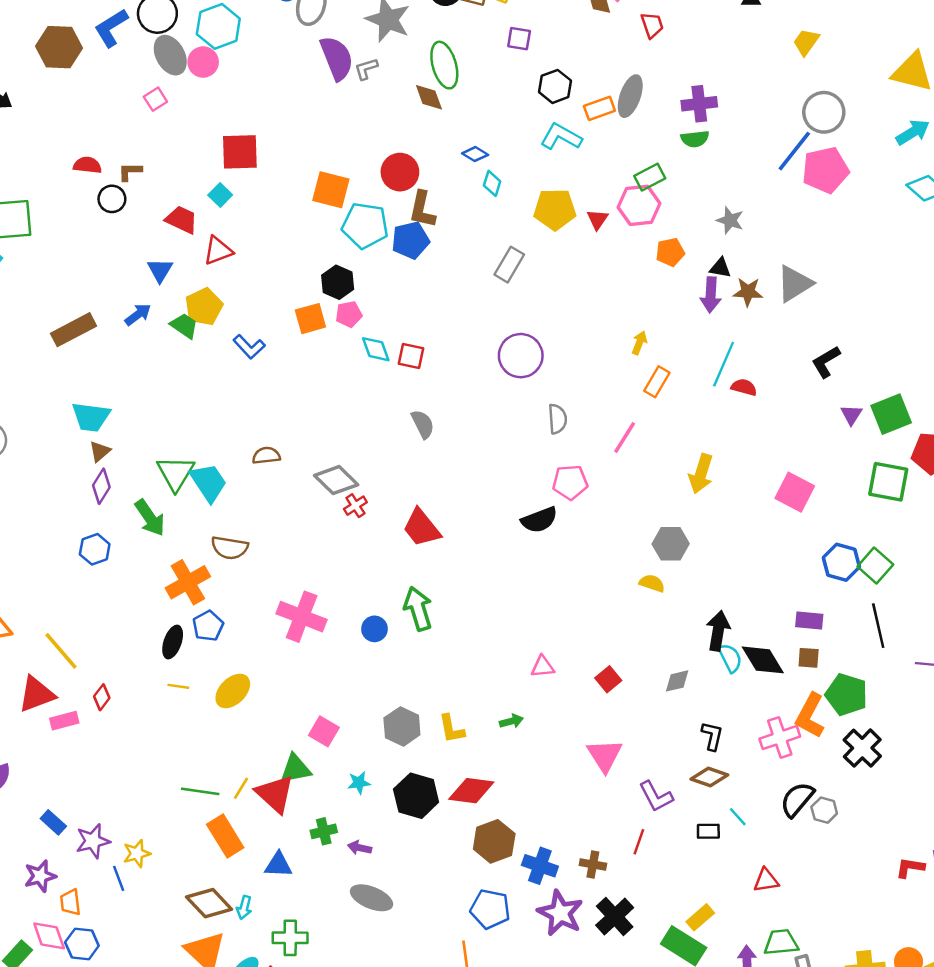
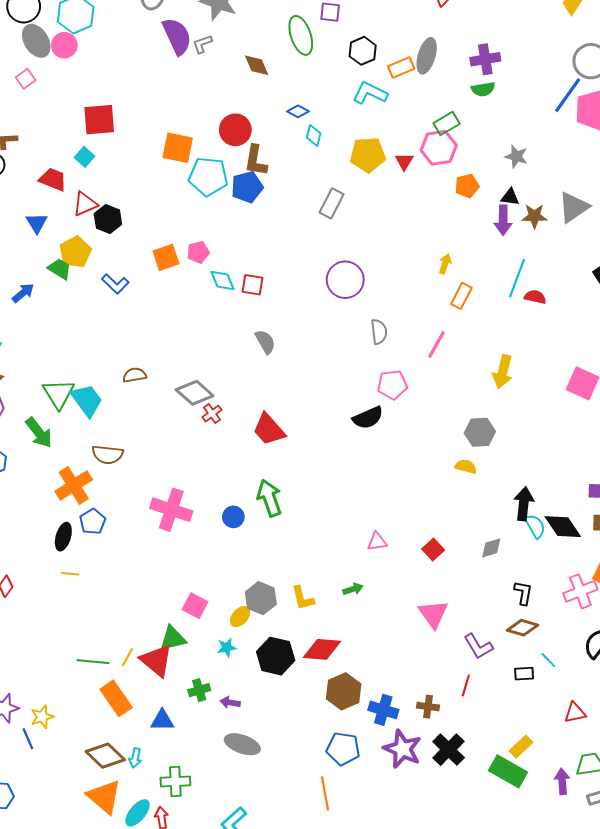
green ellipse: (444, 65) -> (301, 35), moved
black hexagon: (338, 282) -> (108, 219), moved
blue arrow: (138, 315) -> (23, 293), moved
yellow ellipse: (233, 691) -> (240, 617), moved, size x0.7

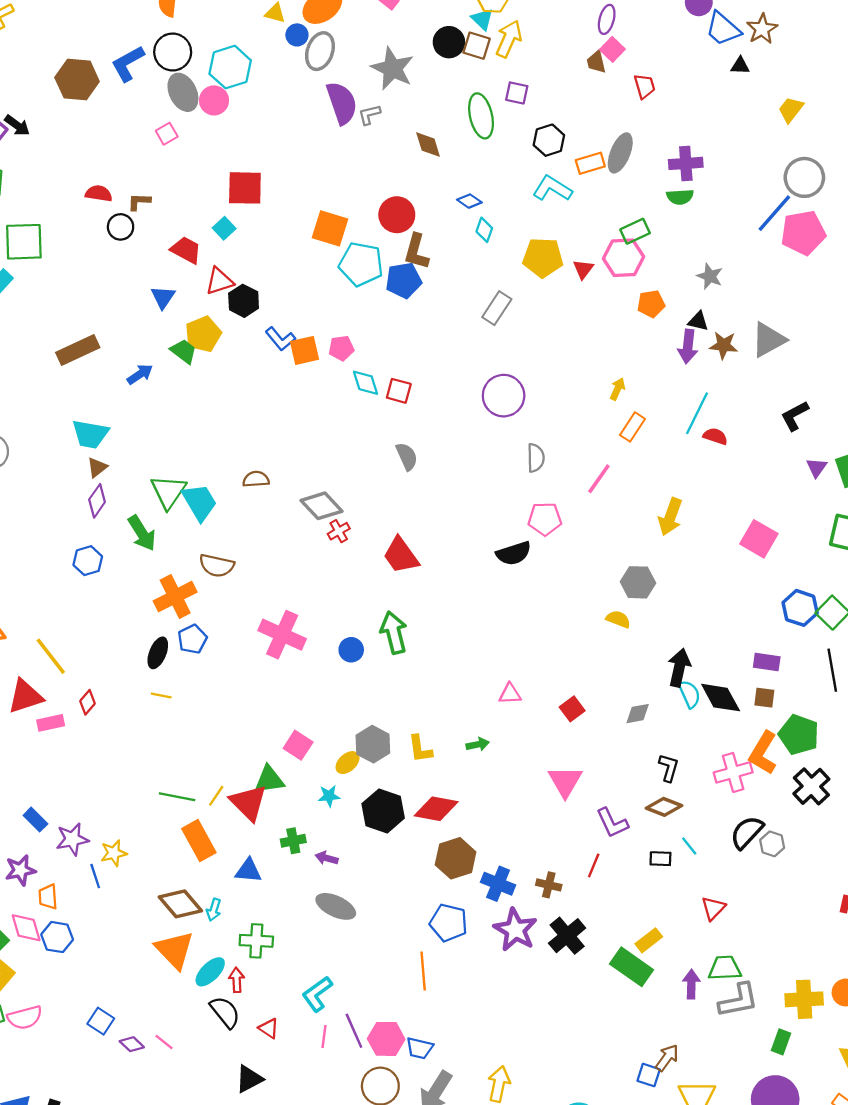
blue L-shape: (115, 284) -> (280, 339), moved
red triangle: (575, 713) -> (713, 908), turned -40

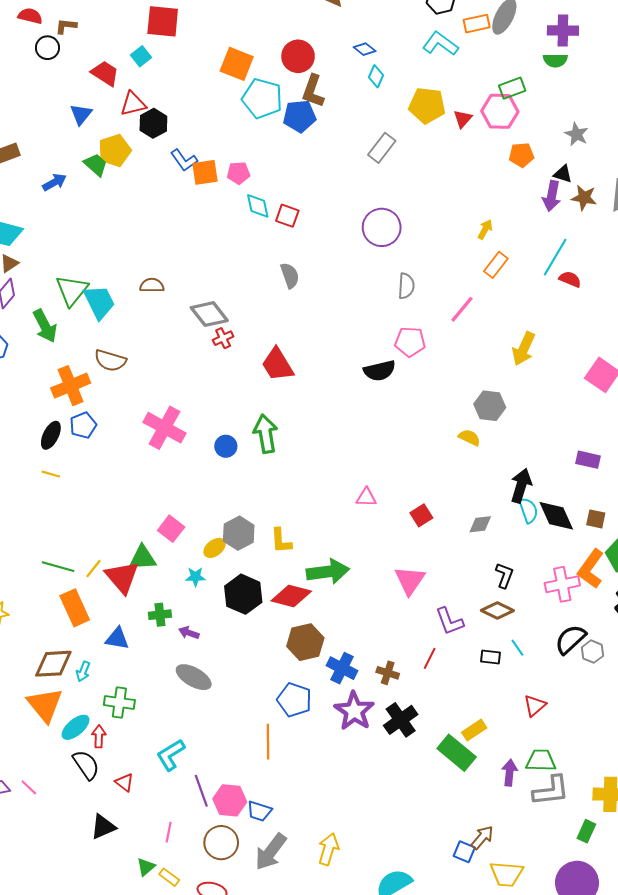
purple rectangle: (767, 662) -> (588, 460), moved
green arrow: (478, 744) -> (328, 572), moved, size x2.0
brown diamond: (180, 904) -> (53, 664), turned -57
pink line: (324, 1036) -> (169, 832), moved

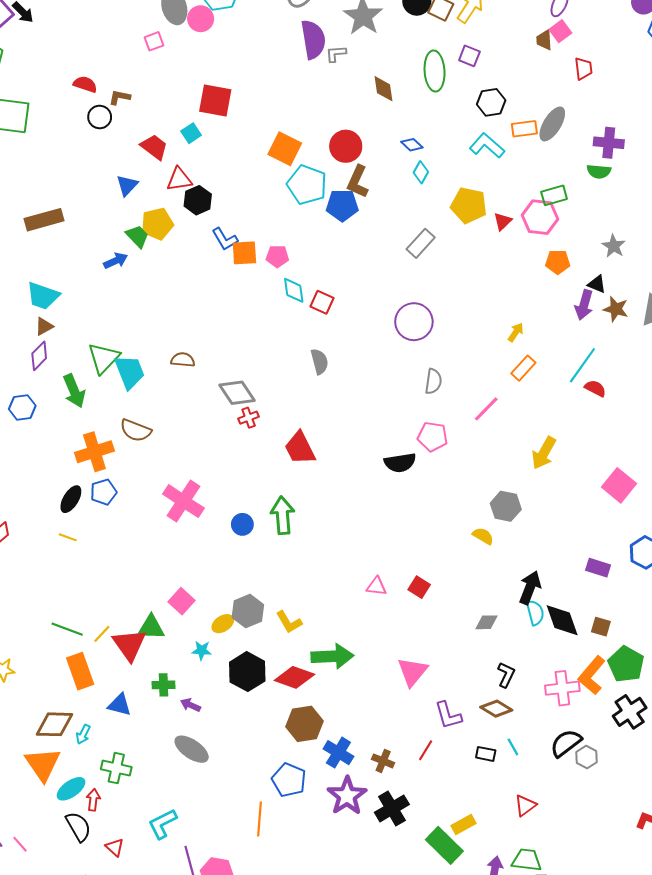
blue arrow: (54, 182) -> (116, 261), moved
red square: (421, 515) -> (419, 587), moved, turned -30
yellow L-shape: (281, 541) -> (289, 622), turned -32

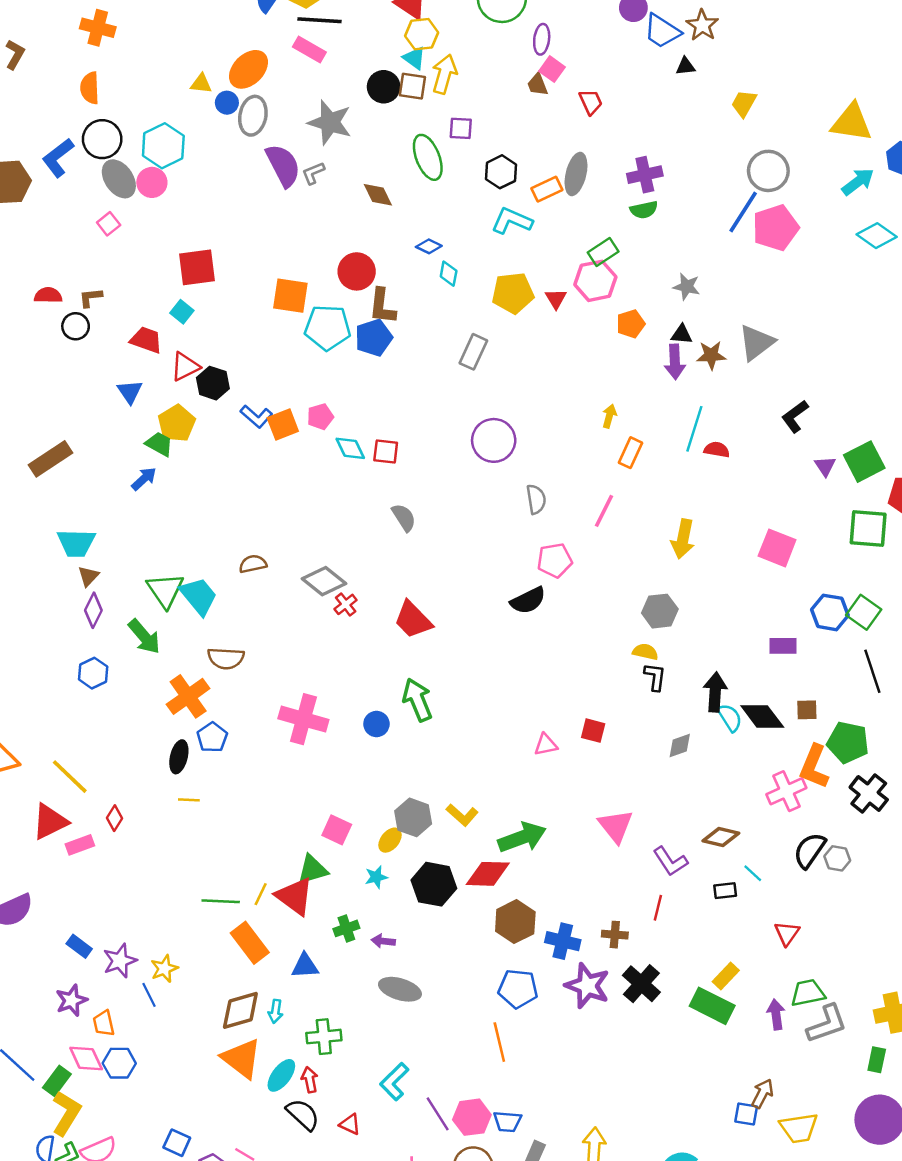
black L-shape: (506, 675) -> (655, 677), moved

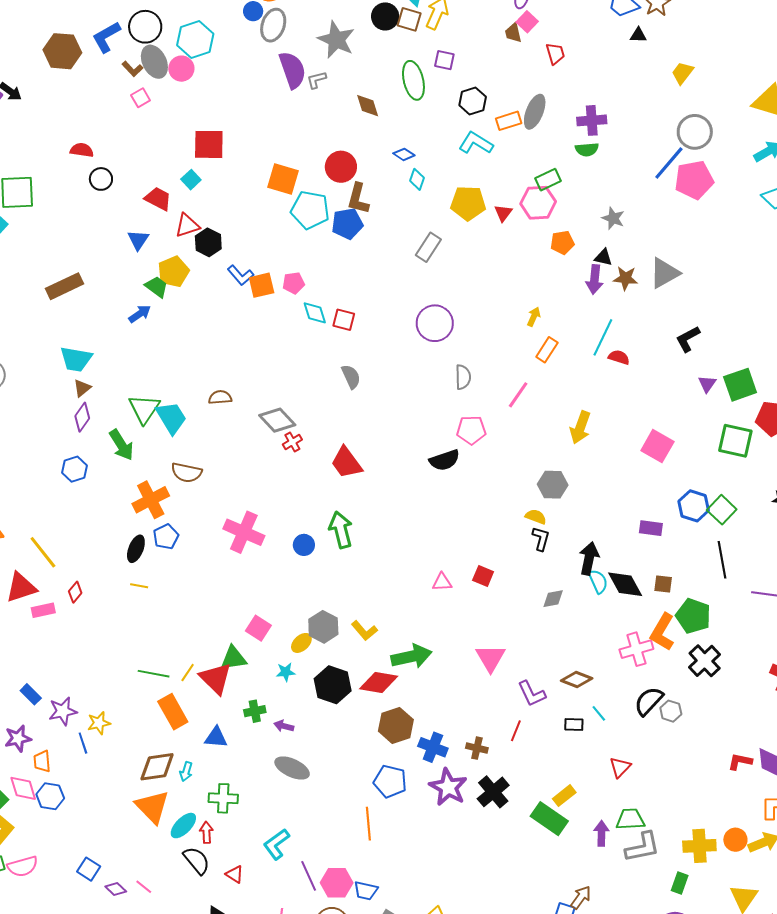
brown L-shape: (91, 297) -> (132, 69), moved, turned -135

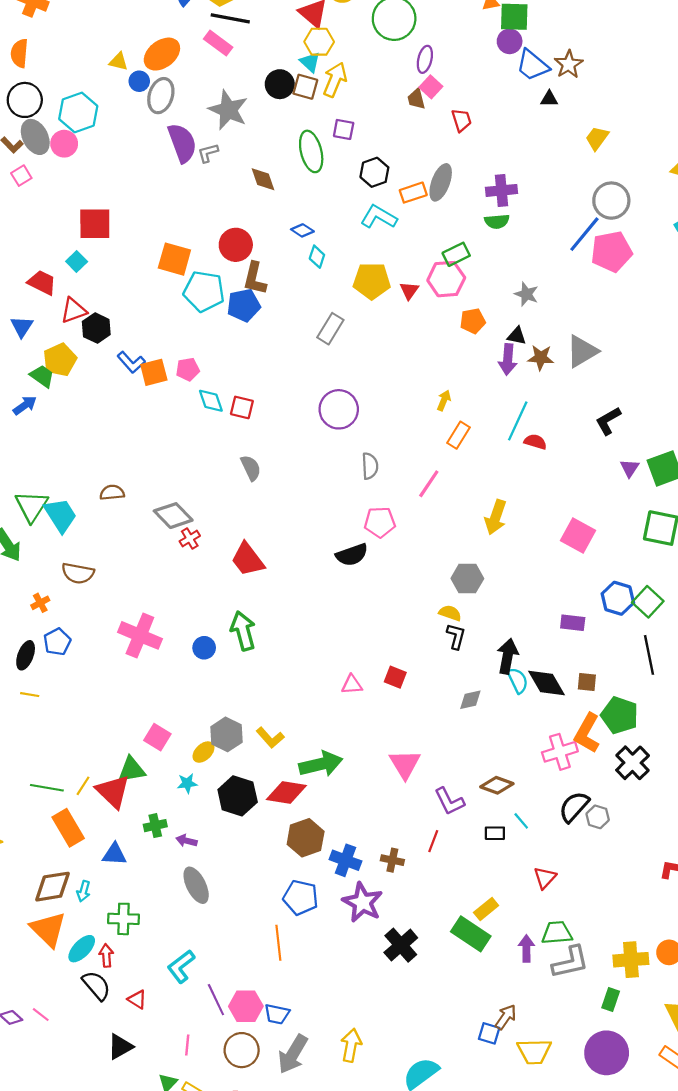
orange cross: (151, 500) -> (40, 603), size x0.5
gray ellipse: (292, 768) -> (196, 885), turned 40
black cross: (493, 792) -> (401, 945), moved

